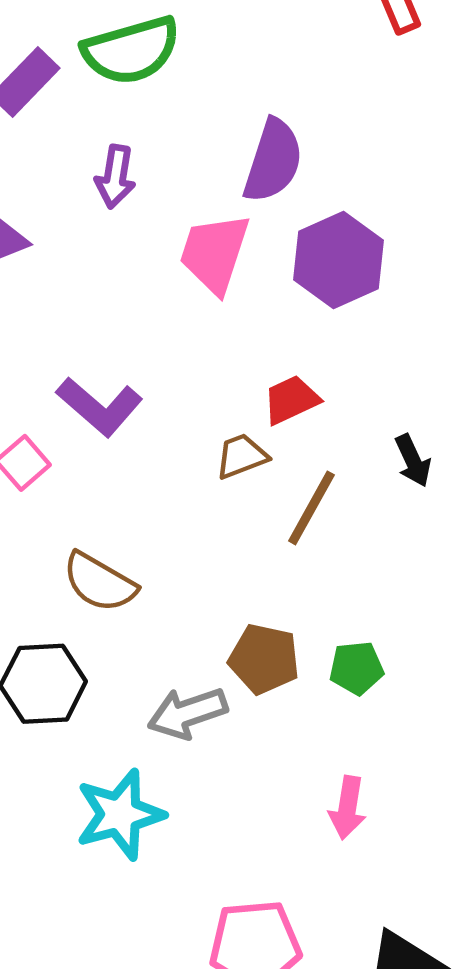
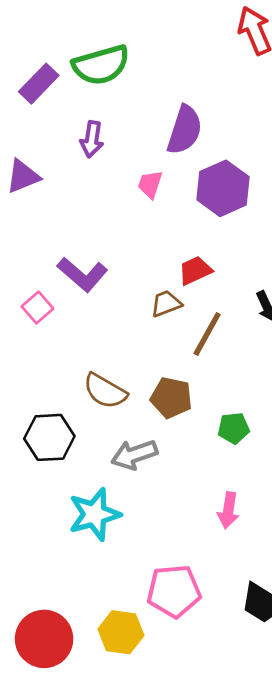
pink trapezoid: (215, 253) -> (150, 184), size x0.6
brown semicircle: (100, 582) -> (105, 391), moved
brown pentagon: (264, 659) -> (171, 398), moved

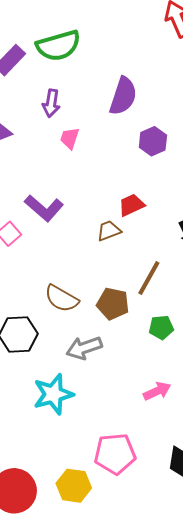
pink trapezoid: (150, 184) -> (70, 138), moved
purple hexagon: (223, 188) -> (153, 141), size x0.7
brown line: (207, 334) -> (149, 278), moved
pink arrow: (228, 510) -> (157, 391), turned -124

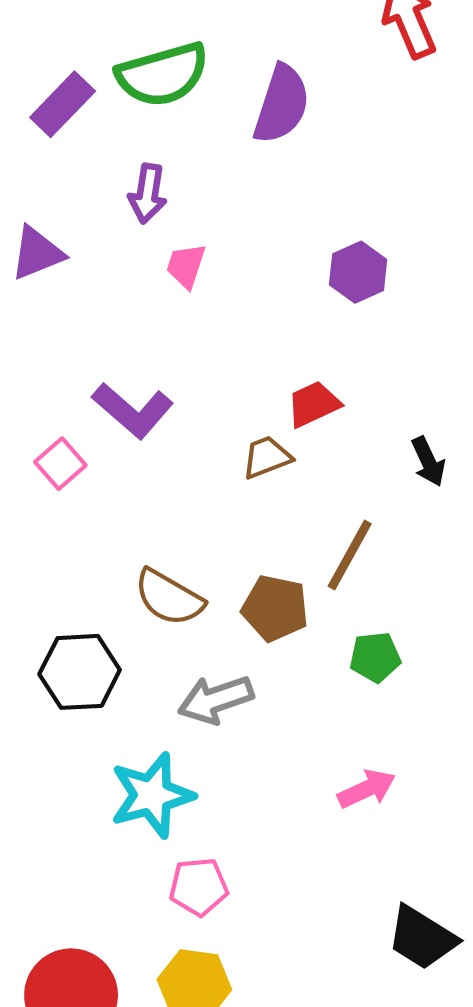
purple semicircle: (123, 96) -> (282, 104), moved
pink pentagon: (115, 454) -> (199, 887), moved, size x0.7

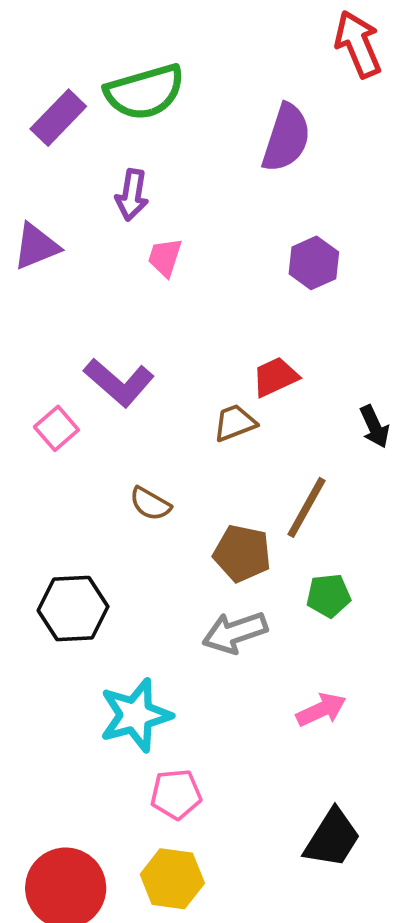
purple semicircle: (282, 104) -> (286, 138), moved
brown semicircle: (169, 598) -> (150, 504), moved, size x0.7
gray arrow: (216, 700) -> (235, 632), moved
black trapezoid: (422, 938) -> (332, 838), moved, turned -90

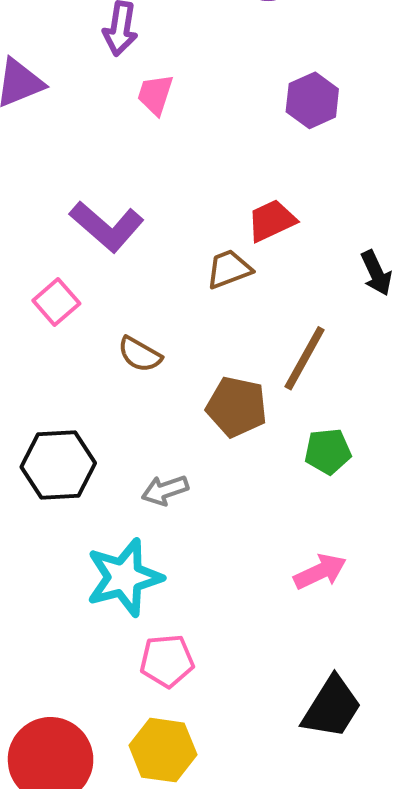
pink square: (56, 428) -> (56, 302), moved
gray arrow: (235, 632) -> (165, 490), moved, size x0.7

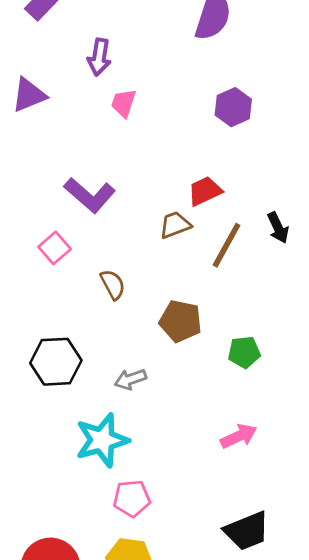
brown semicircle: (140, 354) -> (113, 285), turned -148
brown line: (305, 358) -> (226, 245), moved
black trapezoid: (332, 707) -> (247, 531), turned 36

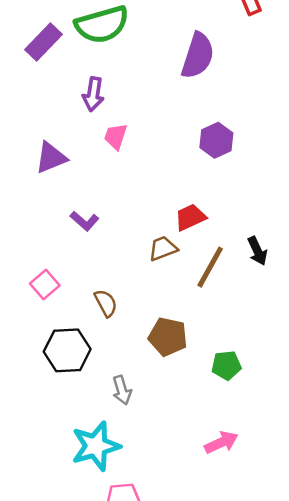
purple triangle: (29, 95) -> (51, 158), moved
purple L-shape: (90, 195) -> (85, 221), size x0.6
pink square: (55, 248) -> (45, 284), moved
black hexagon: (56, 362) -> (67, 350), moved
gray arrow: (130, 379) -> (122, 390), turned -88

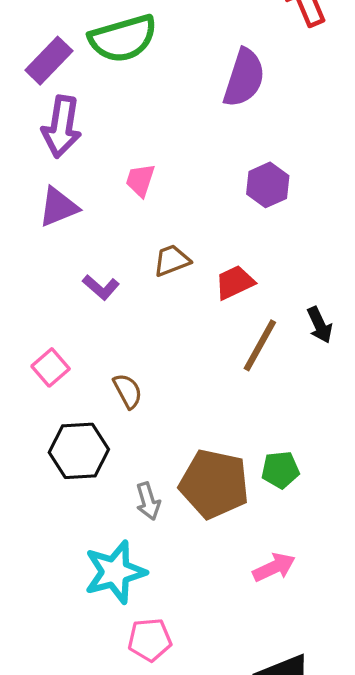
purple arrow: (93, 94) -> (62, 127), moved, size x1.4
brown trapezoid: (163, 248) -> (172, 260), moved
brown pentagon: (168, 337) -> (214, 484), moved, size x1.4

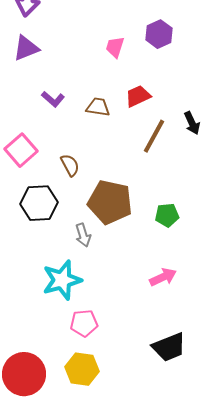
pink trapezoid: (140, 180) -> (115, 47), moved
brown trapezoid: (172, 260) -> (98, 107), moved, turned 30
pink square: (51, 367) -> (21, 150), size x1.4
brown pentagon: (214, 484) -> (110, 202), moved

